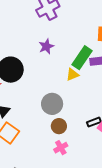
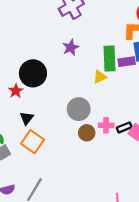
green rectangle: (82, 58) -> (110, 59), turned -35
pink cross: (61, 148) -> (106, 125), moved, turned 32

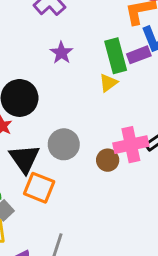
gray circle: (79, 109) -> (64, 144), moved
black triangle: (27, 118) -> (24, 159), size x1.6
pink cross: (106, 125) -> (131, 145), size x1.6

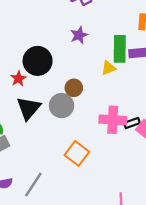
brown circle: (108, 160) -> (74, 88), moved
orange square: (39, 188) -> (77, 153), moved

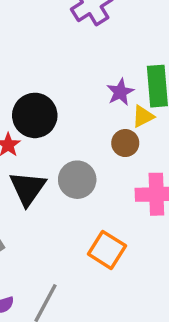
purple star: (79, 35) -> (120, 92), moved
brown circle: (74, 88) -> (125, 143), moved

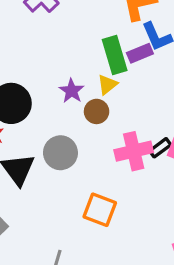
purple star: (120, 92) -> (72, 91), moved

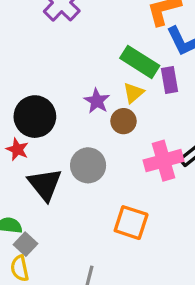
purple rectangle: (140, 53) -> (169, 80), moved, turned -75
green rectangle: (115, 55) -> (140, 62), turned -39

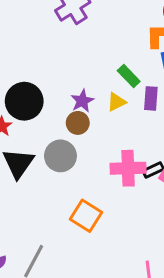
green rectangle: (140, 62) -> (129, 76), size x0.7
brown circle: (123, 121) -> (78, 123), moved

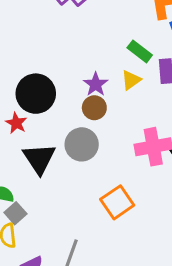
orange square: (86, 216) -> (117, 202), turned 32

